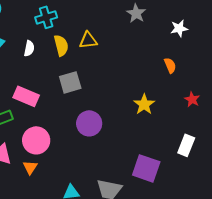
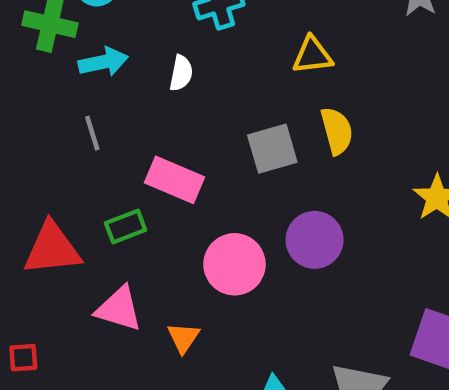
yellow semicircle: (61, 45) -> (337, 131), moved
pink circle: (36, 140) -> (234, 264), moved

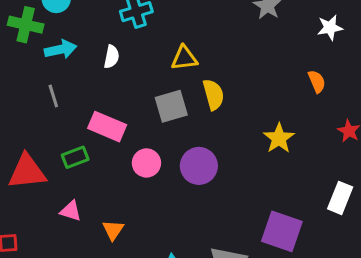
yellow triangle: (312, 55) -> (184, 58), moved
pink circle: (234, 264) -> (146, 163), moved, size x0.7
pink triangle: (119, 309) -> (71, 211), size x0.7

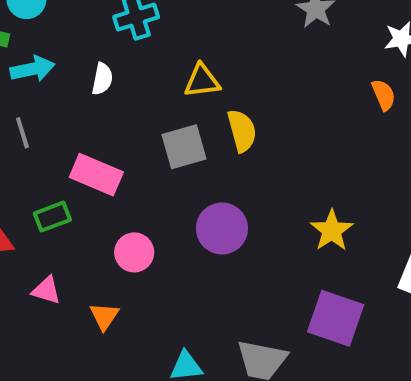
orange semicircle: (317, 81) -> (384, 95), moved
yellow star: (279, 138) -> (332, 230), moved
pink circle: (146, 163) -> (134, 252), moved

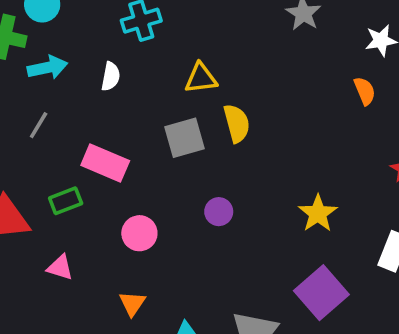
gray line: (22, 133) -> (39, 125), turned 48
purple circle: (222, 228) -> (219, 212), size x0.6
orange triangle: (104, 316) -> (132, 304), moved
purple square: (336, 318) -> (321, 293), turned 30

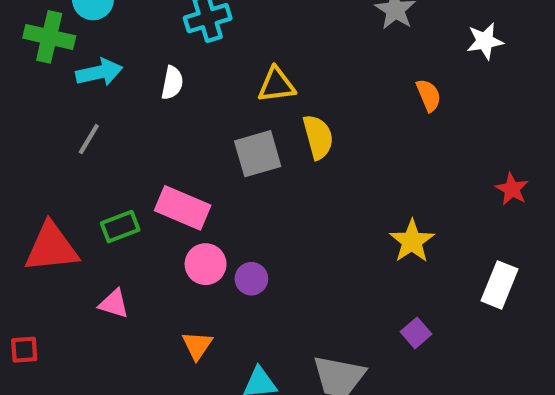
orange semicircle: (365, 91) -> (429, 95), moved
pink rectangle: (105, 163) -> (183, 208), moved
purple circle: (219, 212) -> (251, 279), moved
purple square: (321, 293) -> (416, 333), size x0.5

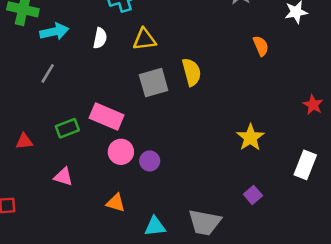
yellow triangle: (276, 85) -> (144, 39), moved
red triangle: (51, 247) -> (24, 141), size x0.5
orange triangle: (197, 345) -> (116, 203), turned -48

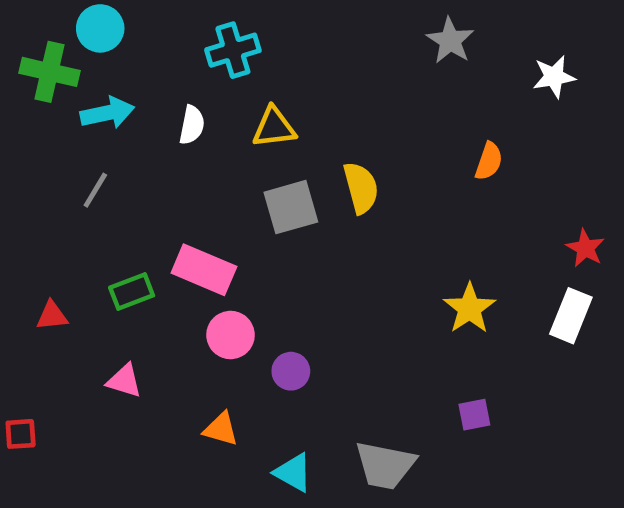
orange semicircle: (261, 46) -> (489, 161), moved, turned 42
purple circle: (150, 161) -> (291, 371), moved
white rectangle: (305, 165) -> (571, 316), moved
purple square: (253, 195) -> (474, 415), turned 30
cyan triangle: (155, 226) -> (293, 473), turned 35

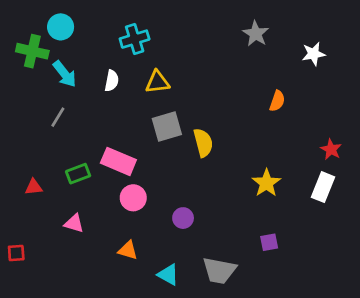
cyan arrow: (107, 113) -> (65, 74), turned 64
yellow semicircle: (361, 188) -> (203, 143), moved
purple circle: (291, 371) -> (183, 218), moved

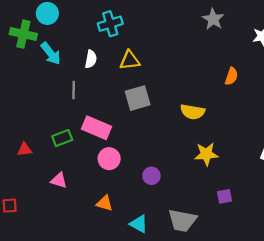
gray line: (58, 117) -> (74, 90), moved, turned -30
yellow semicircle: (203, 143) -> (193, 112), moved, turned 115
yellow star: (266, 183) -> (206, 154), moved, turned 30

